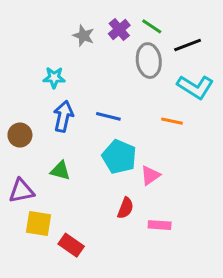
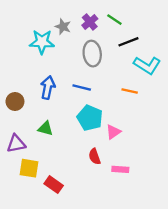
black line: (188, 45) -> (128, 42), moved
gray ellipse: (149, 61) -> (92, 54), moved
cyan star: (54, 78) -> (42, 42), moved, size x1.5
red semicircle: (125, 208) -> (95, 156), turned 140

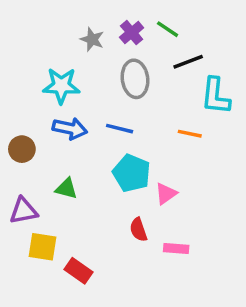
cyan star: (42, 42) -> (61, 86), moved
cyan L-shape: (147, 65) -> (216, 96), turned 64
blue arrow: (48, 87) -> (70, 129), turned 90

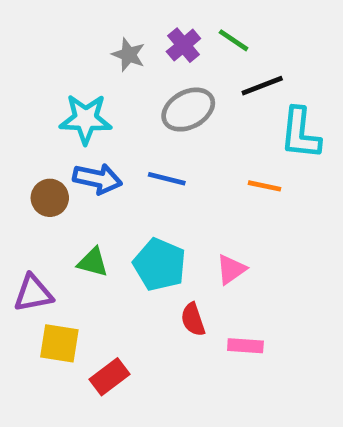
gray ellipse: (135, 79) -> (188, 110), turned 69
brown circle: (22, 149) -> (50, 198), moved
cyan pentagon: (132, 173) -> (160, 265), moved
red rectangle: (78, 271) -> (109, 377), turned -72

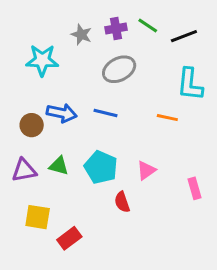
purple cross: (183, 45) -> (116, 29), turned 30
black line: (262, 86) -> (184, 36), moved
cyan star: (86, 119) -> (42, 60), moved
purple triangle: (33, 293) -> (24, 170), moved
pink rectangle: (245, 346) -> (194, 188), moved, turned 70

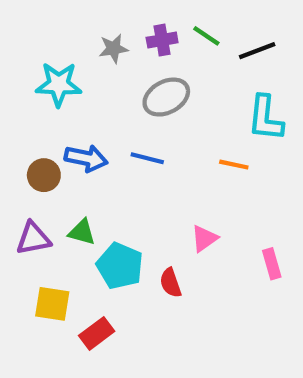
gray star: (81, 35) -> (114, 48), turned -30
cyan pentagon: (101, 167) -> (120, 266), moved

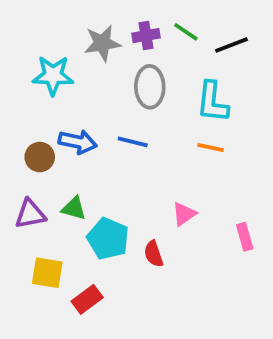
gray star: (114, 48) -> (102, 43), size x1.4
gray ellipse: (166, 97) -> (150, 87), turned -63
cyan L-shape: (265, 118) -> (212, 102), moved

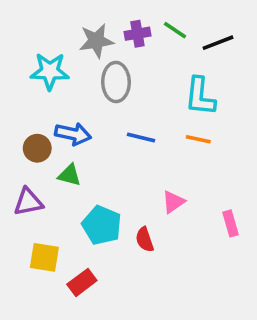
gray ellipse: (150, 87) -> (116, 82), moved
blue line: (133, 142) -> (141, 138), moved
green triangle: (74, 208) -> (69, 175), moved

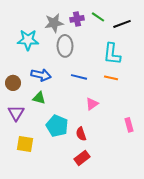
brown circle: (37, 148) -> (13, 83), moved
purple triangle: (28, 202) -> (16, 113), turned -48
pink triangle: (173, 202) -> (92, 104), moved
red rectangle: (82, 282) -> (82, 158), moved

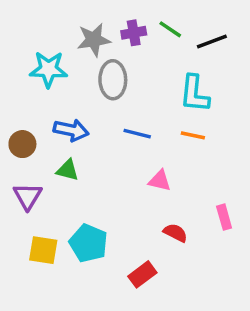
pink triangle: (92, 104) -> (160, 181), turned 48
cyan pentagon: (57, 126) -> (88, 243), moved
red semicircle: (81, 134) -> (175, 233), moved, turned 136

